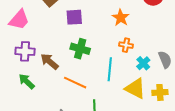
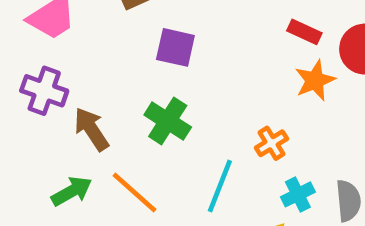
orange star: (121, 18) -> (315, 80), moved
orange cross: (126, 45) -> (271, 143), turned 32
green arrow: (27, 81) -> (72, 191), moved, turned 90

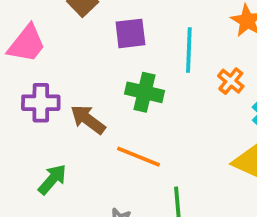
cyan line: (220, 186) -> (189, 50), moved
green arrow: (72, 191) -> (52, 179), moved

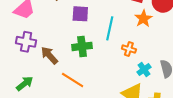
orange cross: (231, 81) -> (129, 49), turned -32
green cross: (145, 92) -> (82, 46), turned -30

